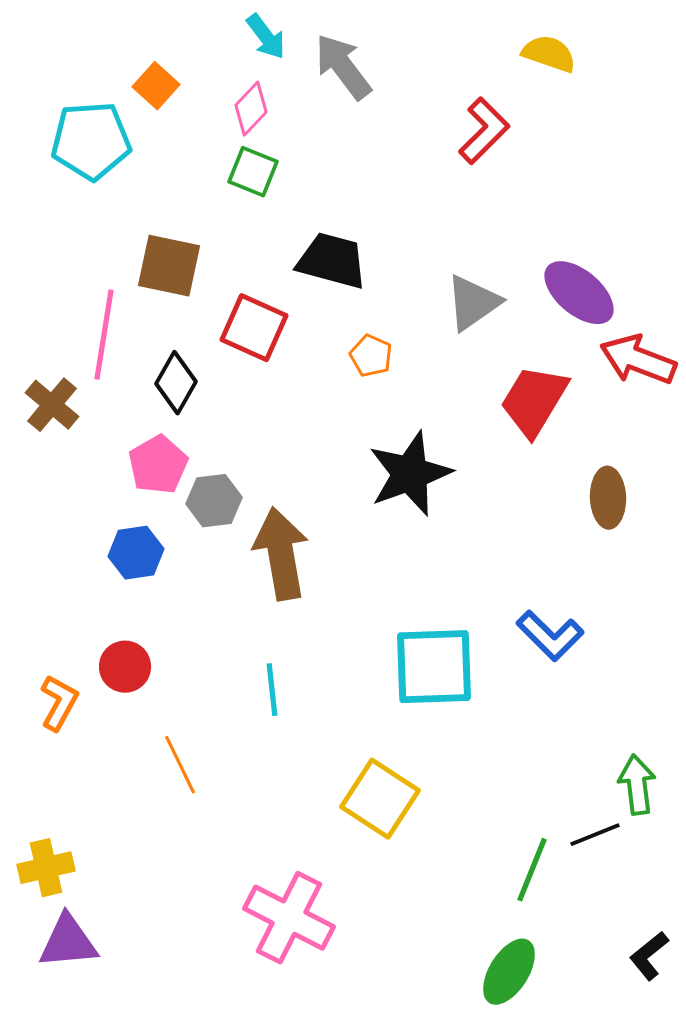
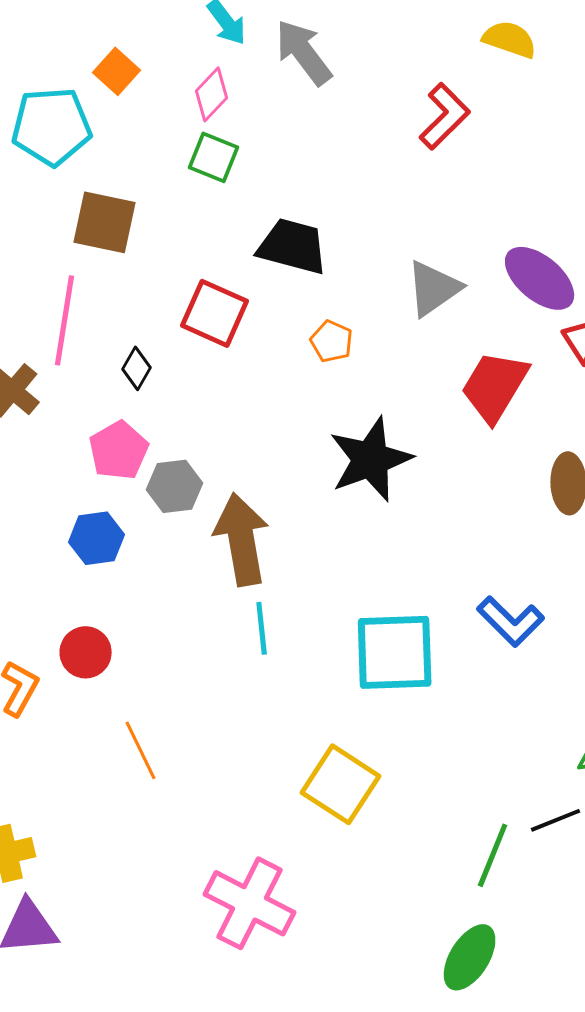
brown square: (169, 266) -> (105, 222), moved
black diamond: (176, 383) -> (137, 368), size x0.7
cyan line: (272, 690) -> (262, 628), moved

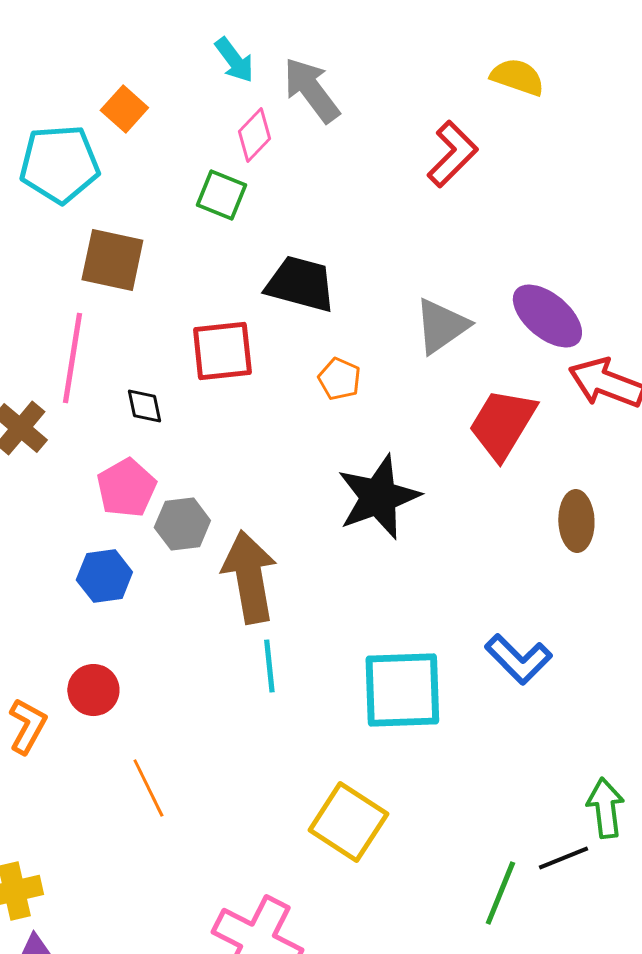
pink diamond: (212, 94) -> (254, 135), moved
red square: (215, 313) -> (222, 351), turned -30
black diamond: (137, 368) -> (144, 406), turned -42

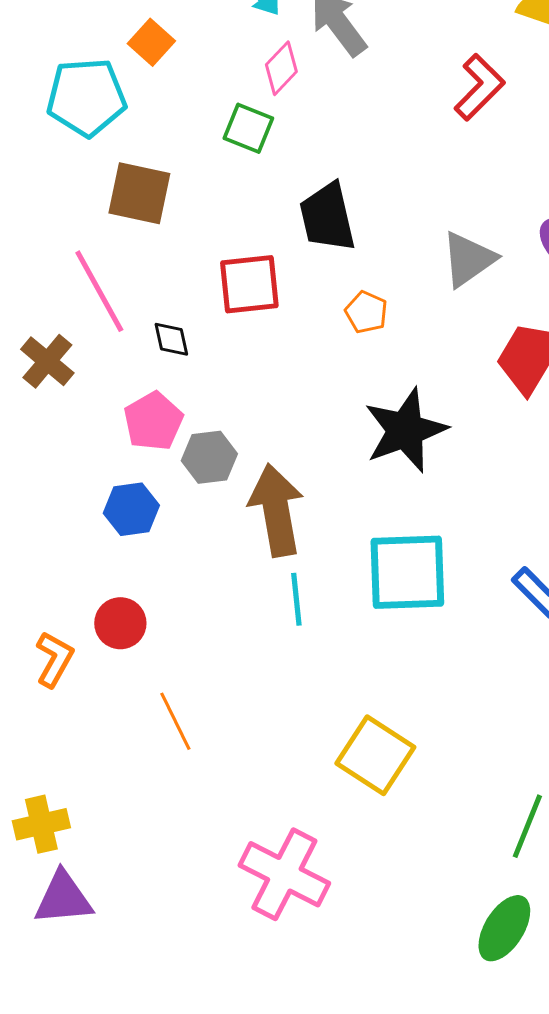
black trapezoid: (300, 284) -> (327, 217), turned -118
pink line: (72, 358) -> (99, 291), turned -38
cyan square: (402, 690) -> (407, 572), moved

